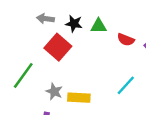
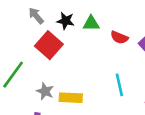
gray arrow: (46, 19) -> (36, 16), turned 42
cyan line: (126, 85) -> (119, 85), turned -55

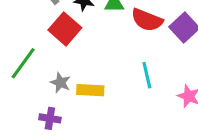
red semicircle: (119, 37) -> (147, 20), size x1.5

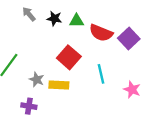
red square: (65, 29) -> (69, 57), moved

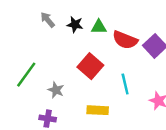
yellow rectangle: (59, 85) -> (98, 110), moved

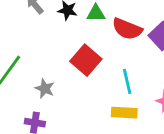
yellow rectangle: (98, 110) -> (124, 113), moved

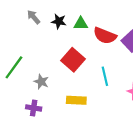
yellow rectangle: (124, 113) -> (76, 100), moved

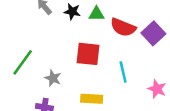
red square: (73, 60) -> (88, 54), turned -35

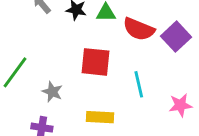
pink star: (157, 89) -> (180, 105), turned -30

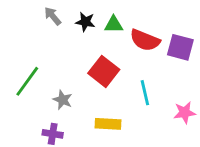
purple square: (176, 37) -> (180, 47), turned -32
red square: (96, 62) -> (104, 71), turned 32

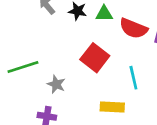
green line: (27, 81) -> (23, 67), turned 36
yellow rectangle: (108, 124) -> (112, 107), moved

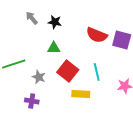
green triangle: (104, 14) -> (54, 48), moved
red square: (95, 58) -> (68, 71), moved

